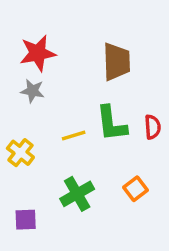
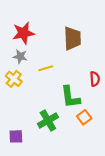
green L-shape: (111, 124) -> (70, 97), moved
yellow line: (74, 136) -> (46, 68), moved
yellow cross: (20, 153) -> (14, 79), moved

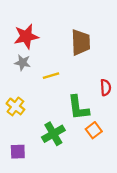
yellow cross: (14, 79) -> (15, 106), moved

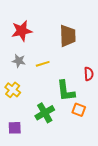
gray star: (23, 63) -> (19, 61), moved
orange square: (94, 130) -> (79, 110), turned -32

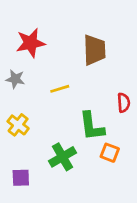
gray star: (19, 61) -> (15, 79), moved

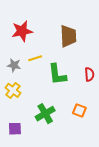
gray star: (15, 79) -> (14, 65), moved
yellow line: (60, 89) -> (35, 58), moved
green L-shape: (92, 126) -> (57, 74), moved

